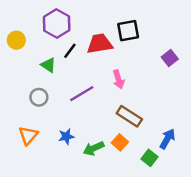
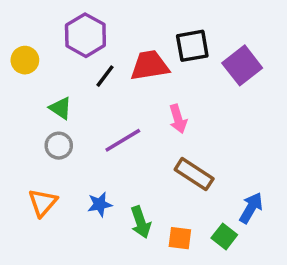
purple square: (170, 58) -> (242, 65), moved, size x1.5
green triangle: (48, 65) -> (61, 108), moved
orange square: (120, 142) -> (180, 238), moved, turned -35
green arrow: (94, 148) -> (141, 222), turned -84

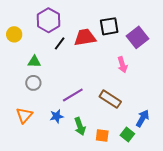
green triangle: (61, 108) -> (34, 62), turned -32
pink arrow: (178, 119) -> (122, 65), moved
purple line: (123, 140) -> (73, 95), moved

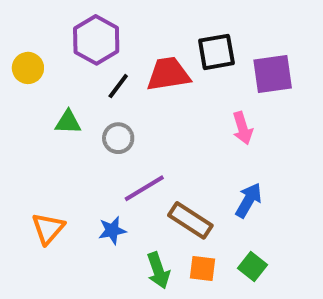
purple square: (138, 37) -> (273, 74), turned 30
gray circle: (33, 83) -> (118, 138), moved
brown rectangle: (110, 99) -> (190, 220), moved
blue arrow: (143, 118) -> (249, 200), moved
green arrow: (80, 126) -> (158, 270), moved

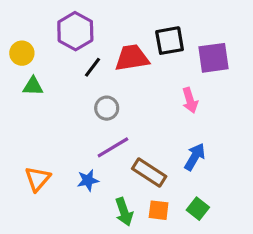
green triangle: (68, 122) -> (33, 86), moved
gray circle: (118, 138) -> (107, 108), moved

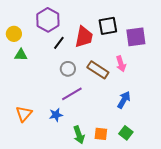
red trapezoid: (132, 58) -> (84, 37), turned 110
brown rectangle: (149, 173) -> (98, 70), moved

